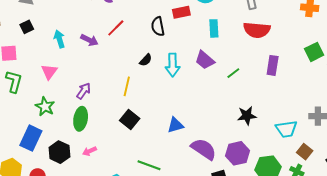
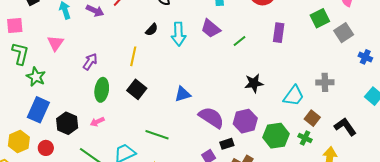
green star: (45, 107) -> (36, 77), moved
green ellipse: (81, 119) -> (102, 90), moved
cyan trapezoid: (286, 129) -> (294, 96), turned -45

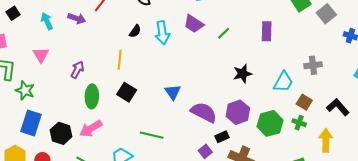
purple rectangle: (279, 33) -> (267, 31), moved
blue triangle: (183, 94) -> (173, 92), turned -42
pink arrow: (97, 122) -> (91, 129), size x1.6

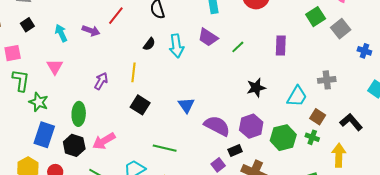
purple arrow: (77, 70) -> (101, 81), moved
green ellipse: (92, 96) -> (79, 114), moved

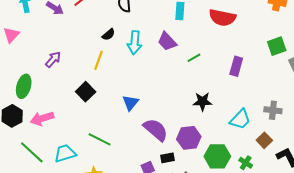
yellow line: (133, 72) -> (98, 60), moved
brown square: (318, 117) -> (264, 140), moved

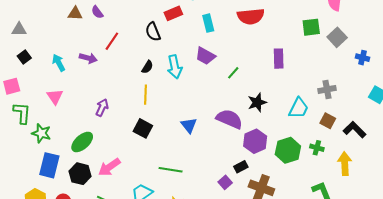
green square: (277, 46) -> (311, 27), turned 30
green line: (194, 58) -> (233, 73), moved
green ellipse: (24, 86) -> (82, 142), turned 50
purple semicircle: (156, 130) -> (229, 119), moved

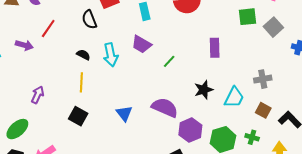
black semicircle: (147, 67) -> (83, 55), turned -96
black star: (257, 102) -> (204, 90), moved

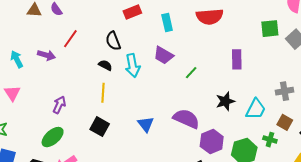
black semicircle: (89, 20) -> (113, 41), moved
green ellipse: (17, 129) -> (53, 137), moved
green cross: (252, 137) -> (270, 140), moved

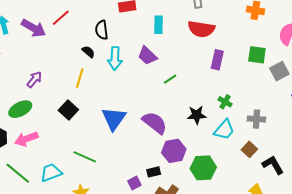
purple arrow: (46, 55) -> (34, 28), size x1.4
purple rectangle: (237, 59) -> (217, 60), moved
blue triangle: (146, 124) -> (114, 119), size x1.5
green cross: (270, 140) -> (225, 102), moved

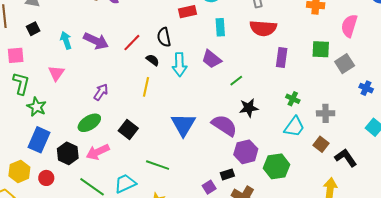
red line: (61, 18) -> (132, 43), moved
black square: (68, 110) -> (128, 130), moved
black star: (197, 115) -> (249, 108), moved

